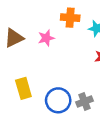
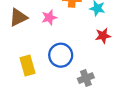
blue circle: (58, 100) -> (61, 55), moved

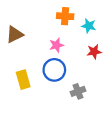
pink star: (49, 17) -> (56, 45), moved

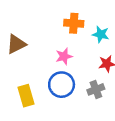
gray cross: (78, 91) -> (96, 89), moved

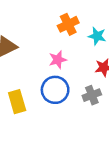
orange cross: (74, 23) -> (68, 24), turned -30

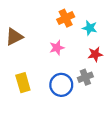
blue circle: (55, 90) -> (61, 85), moved

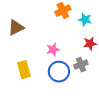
pink star: (57, 48) -> (53, 50), moved

